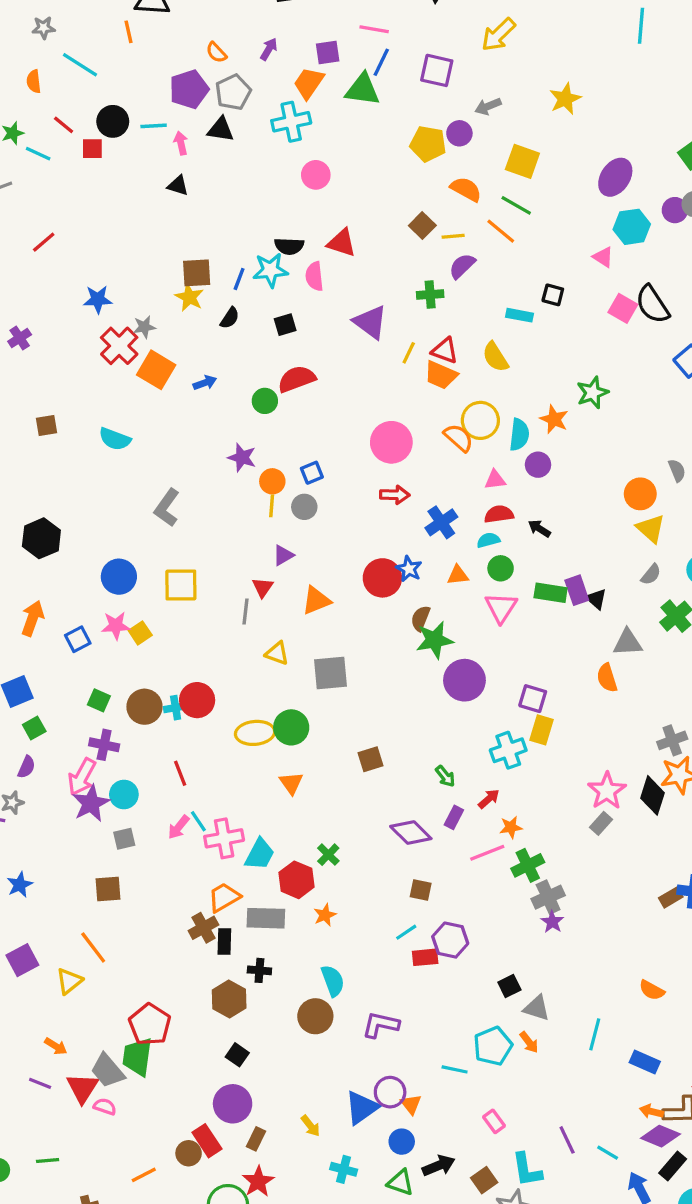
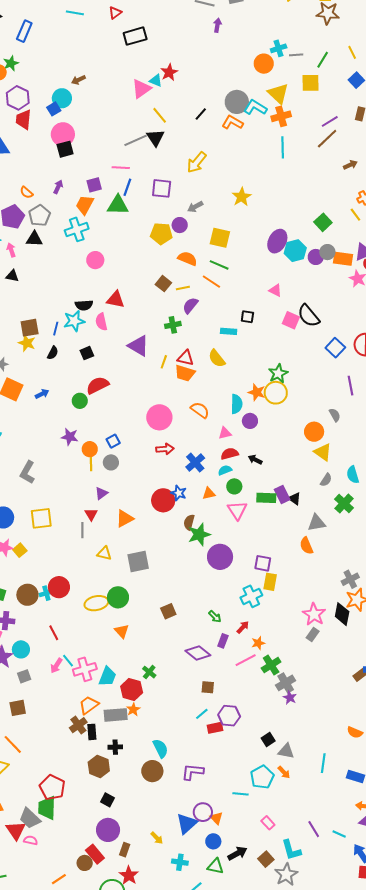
cyan hexagon: (632, 227) -> (295, 251), moved
yellow circle: (480, 420) -> (276, 393), moved
orange star: (325, 915) -> (133, 709), moved

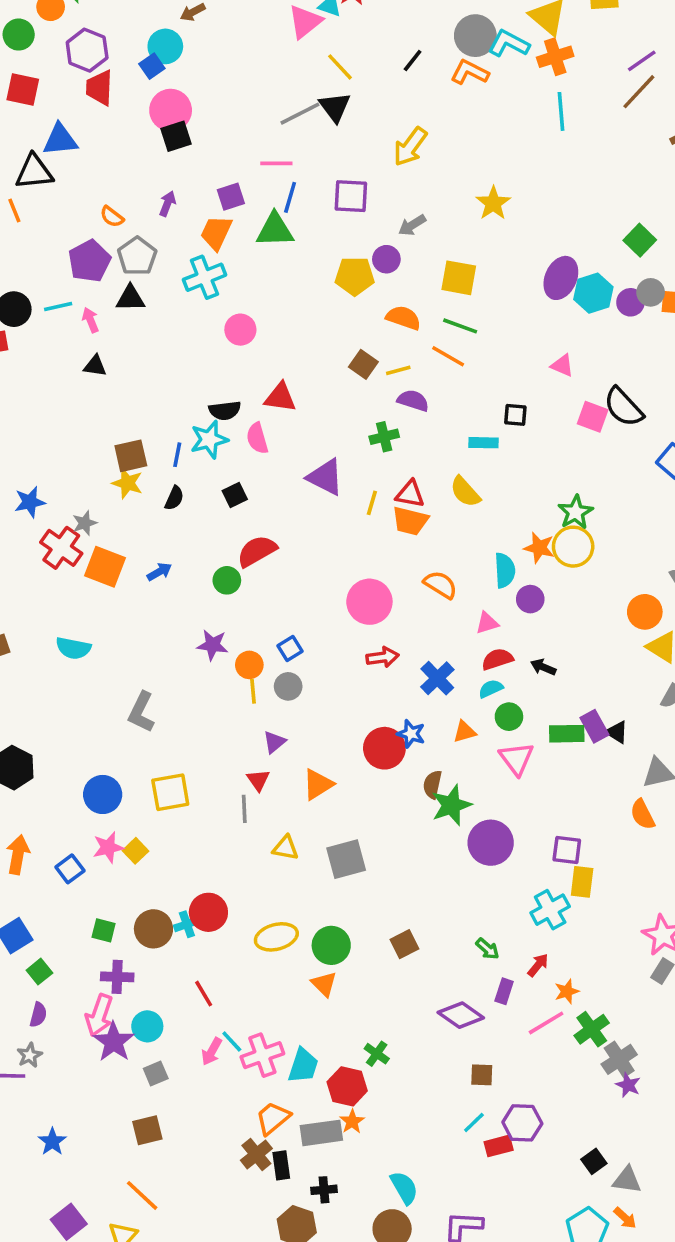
purple semicircle: (190, 305) -> (413, 401), turned 72
green circle: (118, 597) -> (331, 945), moved

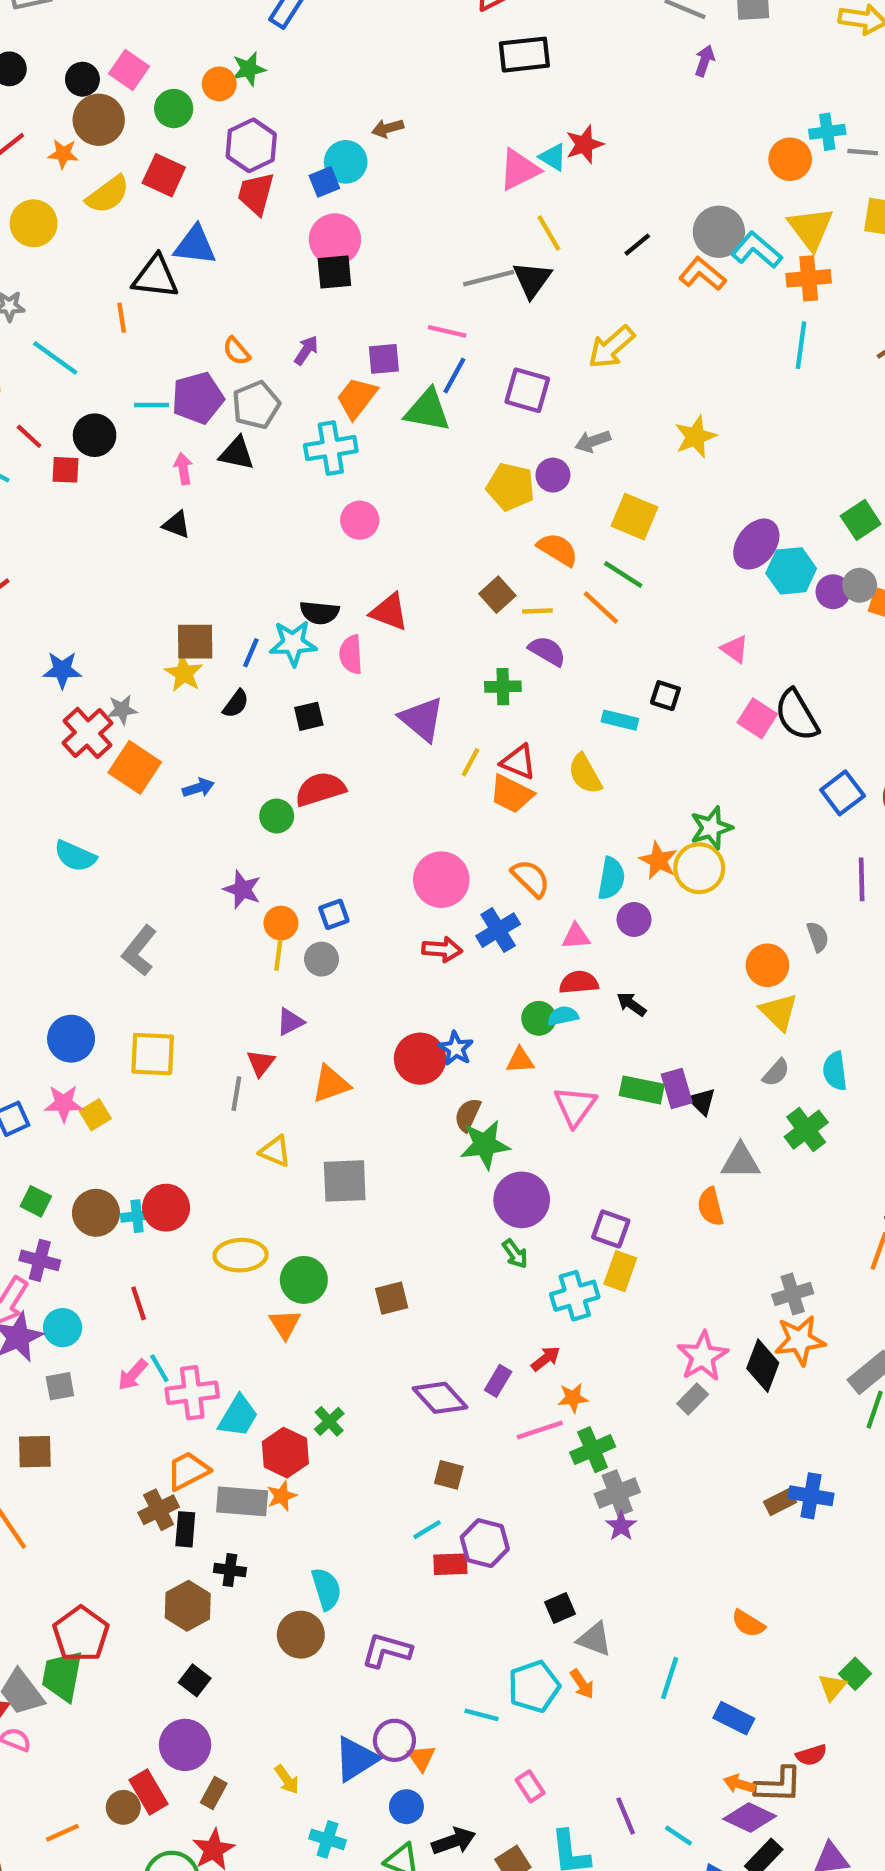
cyan line: (58, 307) -> (151, 405), moved
blue cross: (437, 678) -> (498, 930), moved
green circle: (509, 717) -> (539, 1018), moved
green arrow: (487, 949) -> (515, 1254), moved

